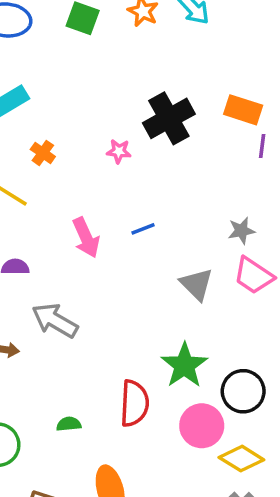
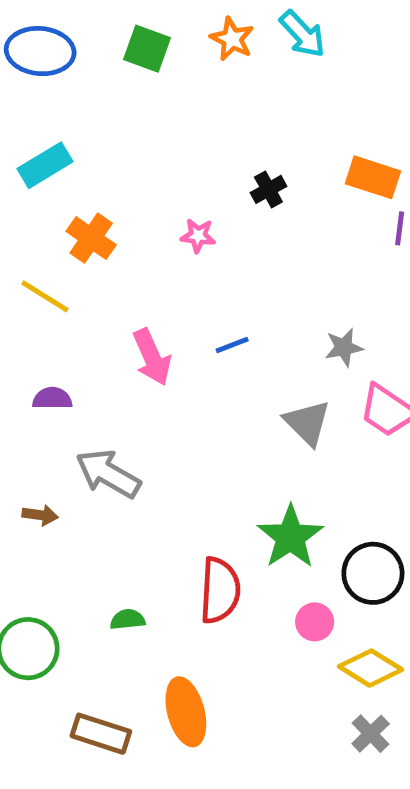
black cross: (169, 118) -> (268, 189), size x0.5
orange cross: (43, 153) -> (91, 238), size x1.4
gray star: (241, 231) -> (344, 347), moved
pink circle: (202, 426) -> (315, 622), size x0.6

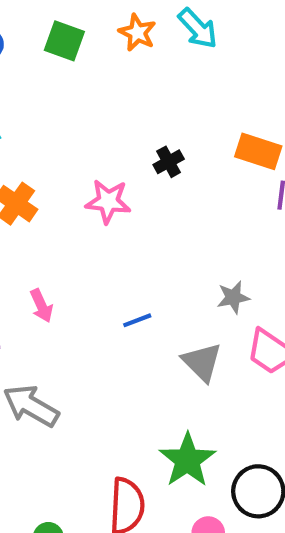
pink star: (198, 236) -> (108, 201), size x1.5
blue line: (232, 345) -> (137, 320), moved
pink arrow: (152, 357) -> (41, 306), moved, size x0.7

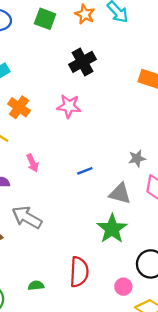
black cross: (169, 162) -> (82, 62), moved, size x1.6
gray triangle: (202, 362) -> (120, 194), turned -30
green star: (187, 460) -> (112, 229), moved

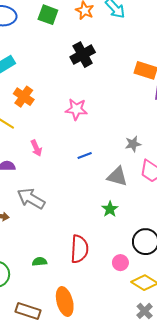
pink star: (69, 106) -> (76, 109), moved
green star: (112, 229) -> (110, 209), size x0.6

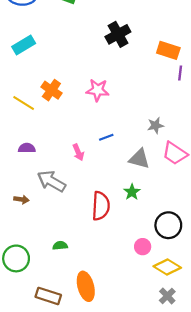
black cross: (83, 55) -> (118, 34), moved
orange cross: (24, 97) -> (51, 90), moved
pink arrow: (36, 148) -> (78, 152), moved
red semicircle: (79, 249) -> (101, 206), moved

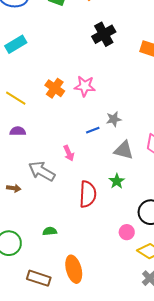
orange cross: (51, 90) -> (55, 88), moved
gray star: (155, 125) -> (114, 119), moved
purple semicircle: (27, 148) -> (18, 131), moved
pink arrow: (78, 152) -> (69, 153), moved

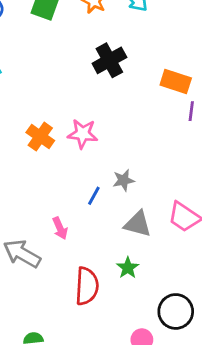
blue line: (93, 130) -> (94, 196), turned -40

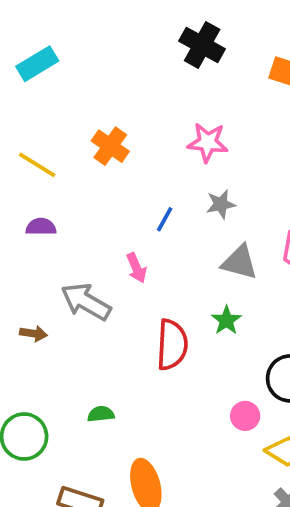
black cross: (109, 60) -> (202, 45), turned -32
pink star: (83, 134) -> (208, 142), moved
blue line: (94, 196) -> (165, 219), moved

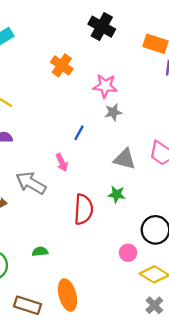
orange cross: (110, 146) -> (62, 65), moved
gray star: (221, 204) -> (113, 112), moved
green star: (226, 320) -> (117, 194), turned -30

